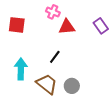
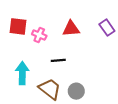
pink cross: (53, 12) -> (39, 35), moved
black line: (55, 57) -> (58, 60), turned 48

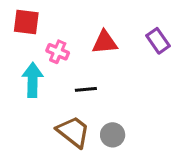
red square: (18, 26) -> (26, 22), moved
cyan arrow: (22, 73) -> (33, 80), moved

